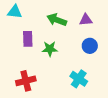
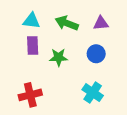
cyan triangle: (15, 12) -> (31, 21), moved
blue circle: (90, 46) -> (96, 54), moved

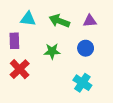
purple rectangle: (33, 46) -> (14, 41), moved
red cross: (30, 95) -> (20, 69), moved, turned -30

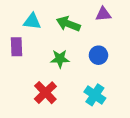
purple triangle: (90, 21) -> (103, 14), moved
red cross: (20, 69) -> (45, 93), moved

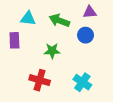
blue circle: (98, 55) -> (86, 35), moved
red cross: (45, 93) -> (40, 80), turned -30

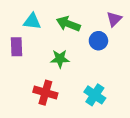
purple triangle: (90, 12) -> (114, 19), moved, turned -40

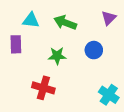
blue circle: (98, 41) -> (94, 50), moved
cyan cross: (95, 95) -> (109, 95), moved

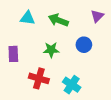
purple rectangle: (16, 44) -> (13, 54), moved
cyan cross: (109, 95) -> (72, 85), moved

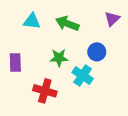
cyan cross: (72, 85) -> (83, 75), moved

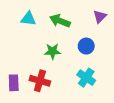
purple rectangle: (15, 63) -> (14, 83), moved
cyan cross: (83, 75) -> (86, 78), moved

